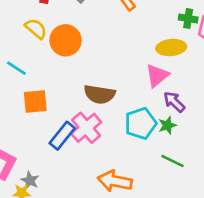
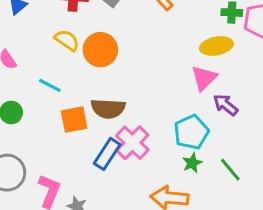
brown semicircle: (100, 94) -> (108, 108), moved
green star: (167, 125) -> (192, 163), moved
green line: (173, 161) -> (230, 170), turned 30

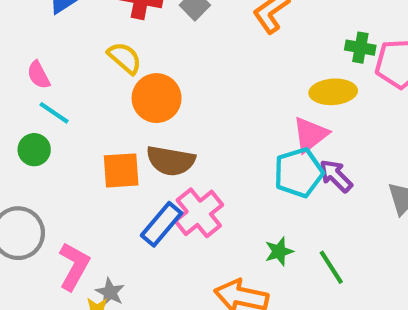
orange circle: (100, 50) -> (157, 98), moved
cyan line: (50, 85) -> (54, 113), moved
cyan pentagon: (191, 132) -> (299, 173), moved

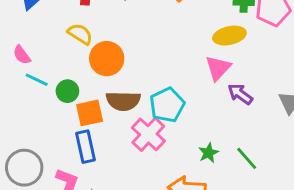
green circle: (34, 150) -> (67, 91), moved
cyan pentagon: (299, 173) -> (167, 105), moved
blue rectangle: (162, 224) -> (85, 147), moved, turned -44

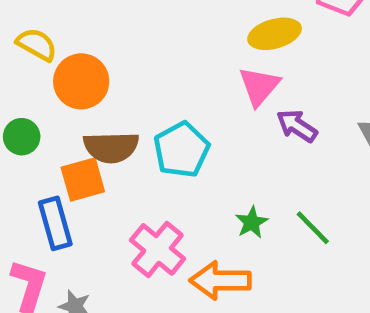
orange square: (90, 113) -> (83, 179), moved
pink cross: (148, 134) -> (158, 249), moved

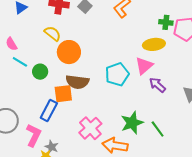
cyan pentagon: (181, 150) -> (117, 74), moved
green star: (252, 222) -> (132, 123), size x1.6
blue rectangle: (55, 223) -> (49, 110), turned 35

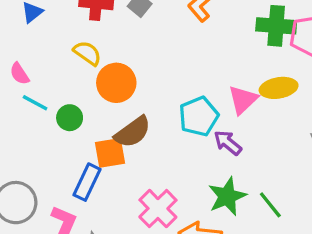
green cross: (166, 22) -> (276, 26), size x1.6
yellow ellipse: (154, 44) -> (279, 88), moved
brown semicircle: (77, 82) -> (133, 132), turned -40
purple arrow: (157, 85) -> (228, 143), moved

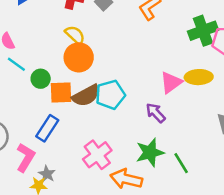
green cross: (276, 26) -> (203, 31), turned -32
yellow semicircle: (87, 53) -> (75, 35), moved
cyan pentagon: (199, 116) -> (110, 95), moved
orange square: (110, 153) -> (61, 92), moved

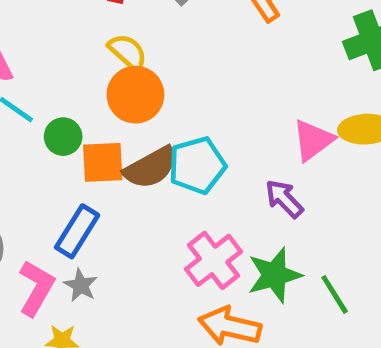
pink cross: (97, 155) -> (214, 260), moved
gray star: (47, 174) -> (81, 285), moved

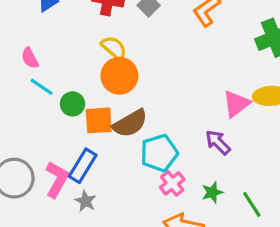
cyan pentagon: (197, 165) -> (159, 153), moved
pink cross: (214, 260) -> (172, 183), size x0.7
green star: (274, 275) -> (212, 192), size x0.6
pink L-shape: (36, 288) -> (57, 180), moved

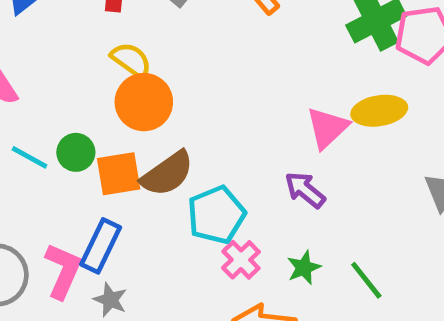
cyan line: (42, 87) -> (29, 157), moved

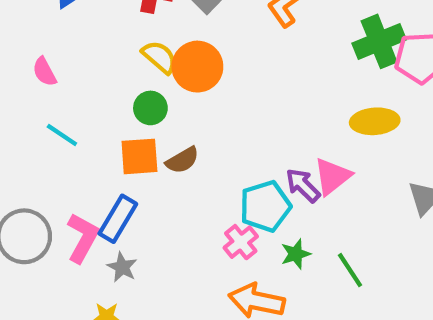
orange circle: (144, 102) -> (197, 67), moved
pink triangle: (327, 128) -> (332, 176), moved
green circle: (76, 152) -> (150, 108), moved
brown semicircle: (167, 174) -> (182, 160), size x0.7
cyan pentagon: (216, 215) -> (265, 206), moved

